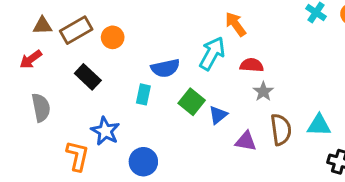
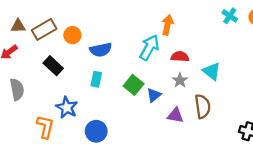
orange arrow: (236, 24) -> (167, 25), turned 48
blue semicircle: (165, 68) -> (101, 50), moved
gray star: (263, 91) -> (180, 80), moved
cyan triangle: (319, 125) -> (212, 71), moved, turned 36

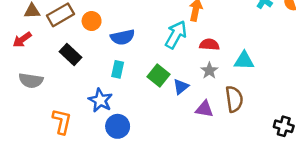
cyan triangle: (212, 71) -> (244, 61), turned -36
gray semicircle: (17, 89) -> (31, 80), turned 110
blue star: (67, 107) -> (100, 100), moved

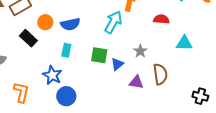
orange circle: (92, 21) -> (45, 22), moved
red semicircle: (209, 45) -> (161, 19), moved
cyan triangle: (244, 61) -> (184, 43), moved
green square: (159, 76) -> (99, 55), turned -30

